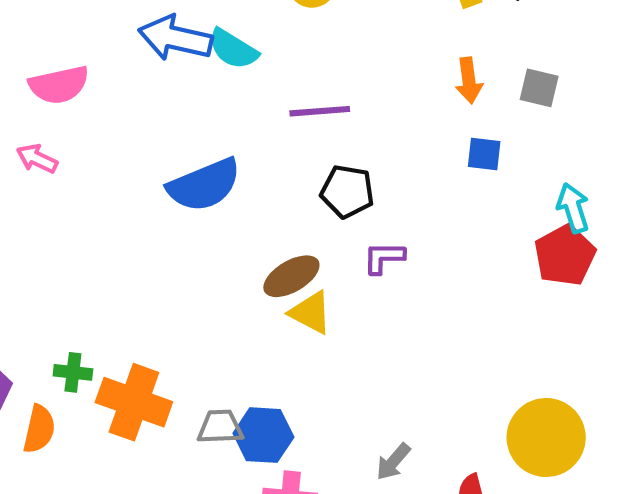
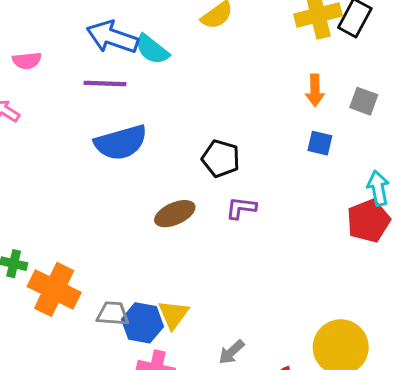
pink semicircle: (59, 85) -> (27, 61), size x0.7
purple line: (320, 111) -> (105, 83), moved
yellow triangle: (311, 312) -> (174, 314), moved, turned 32

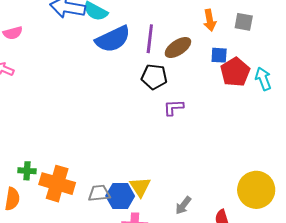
purple line: (105, 83) -> (150, 39), moved, turned -76
blue semicircle: (121, 143) -> (113, 39), moved
brown ellipse: (175, 214) -> (178, 47), moved
red pentagon: (368, 221) -> (235, 72), moved

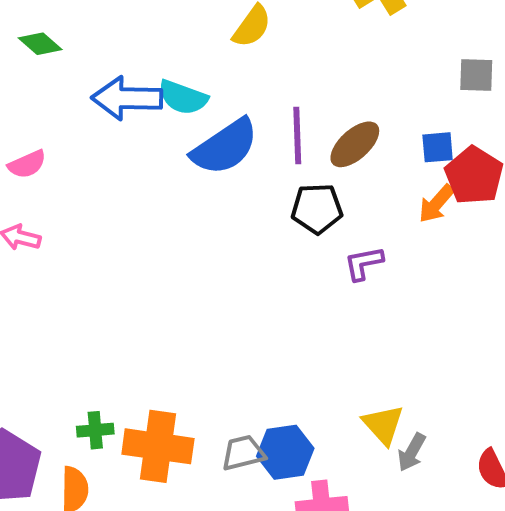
orange arrow: (210, 20) -> (436, 204), moved, turned 60
yellow triangle: (140, 187) -> (383, 425), moved

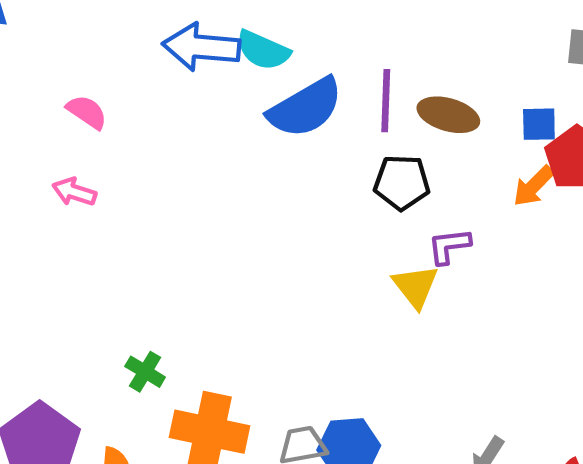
brown ellipse: (355, 144) -> (448, 115), turned 54
pink semicircle: (27, 164) -> (87, 112), turned -126
yellow triangle: (383, 425) -> (415, 286), moved
green cross: (95, 430) -> (145, 372), moved, turned 32

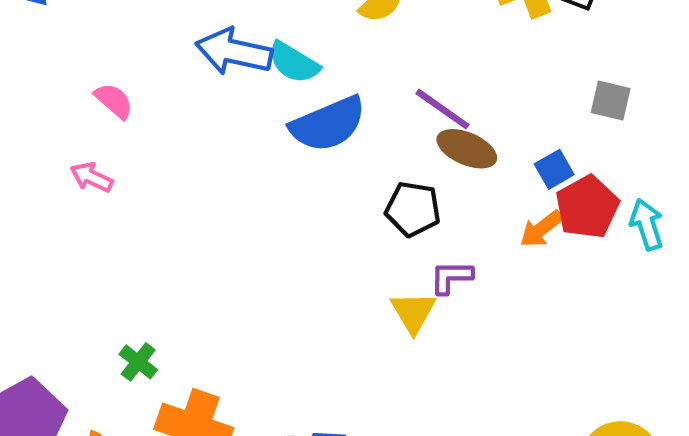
purple line: (386, 101) -> (443, 109), moved, turned -64
blue square: (539, 124) -> (554, 169), turned -36

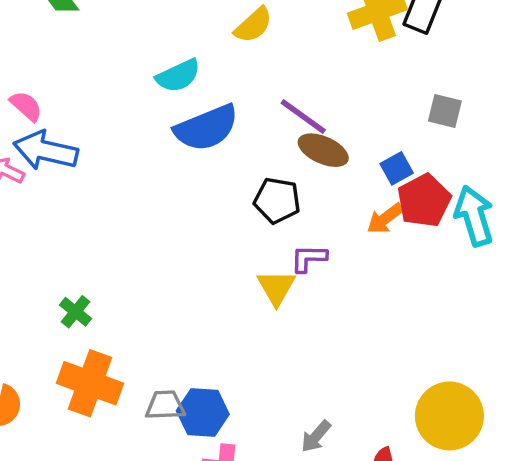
blue arrow: (234, 52) -> (46, 151), moved
cyan semicircle: (294, 63) -> (178, 76), turned -57
cyan arrow: (647, 224) -> (474, 216), size x1.4
green cross: (138, 362) -> (76, 312), moved

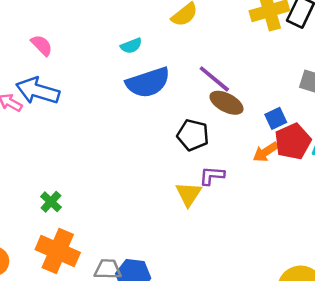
cyan semicircle: (178, 76) -> (131, 46), size x0.7
pink semicircle: (26, 106) -> (42, 45), moved

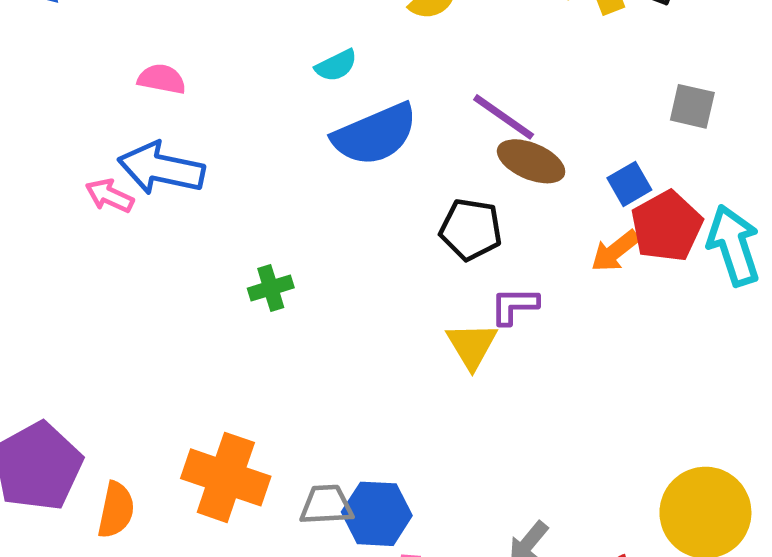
pink semicircle: (42, 45) -> (162, 79), turned -30
green cross: (51, 202) -> (271, 288), moved, turned 35

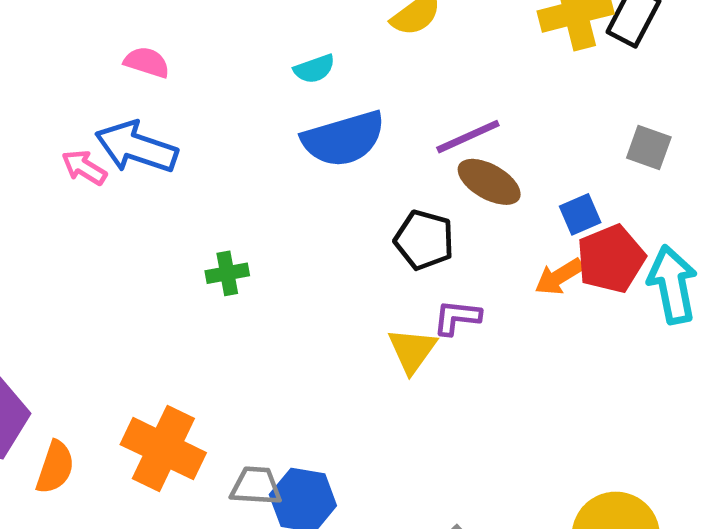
purple line: (504, 117) -> (468, 137), turned -66

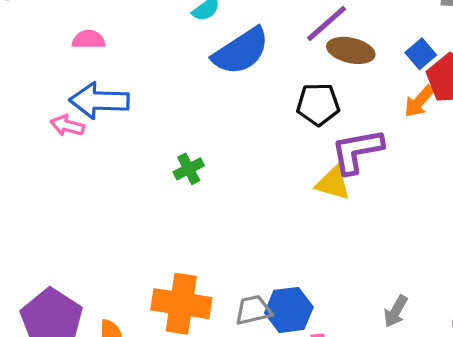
purple L-shape: (457, 317) -> (357, 151), size x1.6
yellow triangle: (412, 350) -> (333, 183), turned -33

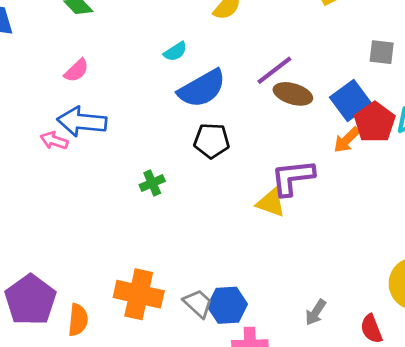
pink semicircle: (89, 40) -> (76, 71), turned 132
blue square: (421, 54) -> (351, 100), size x1.6
black pentagon: (318, 104) -> (212, 141), moved
gray trapezoid: (253, 310) -> (198, 303), turned 52

